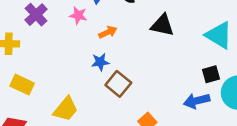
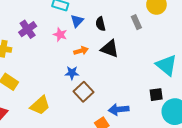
black triangle: (162, 25) -> (110, 49), moved
blue arrow: (197, 101) -> (119, 109), moved

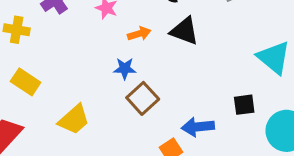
black square: (156, 95) -> (244, 105), moved

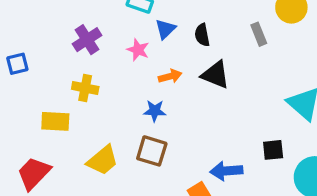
yellow cross: (17, 30) -> (85, 88), moved
yellow rectangle: (26, 82) -> (55, 121), turned -32
brown square: (143, 98) -> (152, 151), moved, turned -32

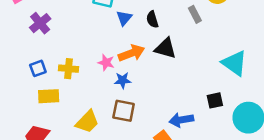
purple cross: (87, 40) -> (40, 23), moved
pink star: (138, 50) -> (106, 63), moved
blue square: (17, 64) -> (38, 68), moved
orange arrow: (170, 76) -> (131, 53), size x1.5

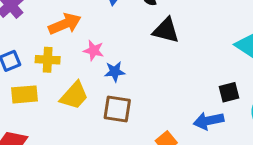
orange arrow: (131, 53) -> (65, 24), moved
blue arrow: (181, 120) -> (208, 121), moved
yellow trapezoid: (87, 122) -> (74, 96), moved

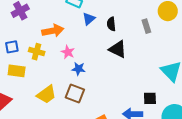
yellow trapezoid: (74, 96) -> (46, 94), moved

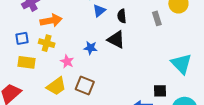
orange arrow: (53, 31) -> (51, 20), moved
black triangle: (118, 49) -> (116, 40), moved
pink star: (68, 52) -> (67, 61), moved
blue star: (78, 69) -> (91, 48), moved

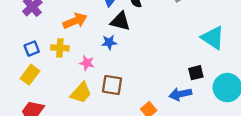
orange arrow: (51, 20) -> (75, 21), moved
black triangle: (116, 40) -> (120, 21), moved
yellow rectangle: (26, 62) -> (30, 75), moved, turned -48

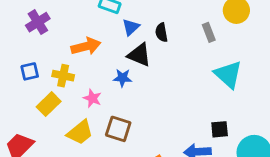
cyan triangle: (213, 38) -> (228, 75), moved
yellow rectangle: (30, 75) -> (49, 104), moved

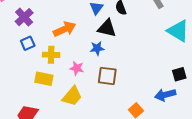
blue square: (30, 71) -> (28, 43), moved
yellow rectangle: (49, 104) -> (44, 79), turned 66
brown square: (118, 129) -> (107, 76), moved

